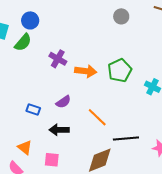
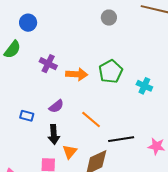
blue circle: (30, 20) -> (28, 23), moved
black arrow: (59, 130) -> (54, 134), turned -90
orange triangle: (25, 147) -> (70, 152), moved, turned 35

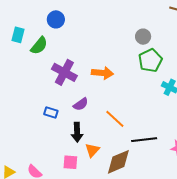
gray circle: (109, 18) -> (143, 37), moved
purple cross: (48, 64) -> (64, 72), moved, size x1.4
green pentagon: (111, 71) -> (150, 60), moved

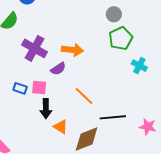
purple semicircle: (81, 104) -> (58, 69), moved
orange triangle: (92, 150) -> (61, 127), turned -42
pink square: (70, 162) -> (39, 88), moved

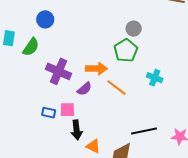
green pentagon: (121, 38) -> (126, 50), moved
cyan cross: (139, 66) -> (155, 78), moved
orange line: (84, 96) -> (116, 88), moved

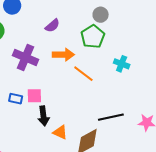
purple semicircle: (84, 89) -> (52, 26), moved

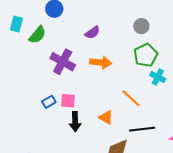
green pentagon: (93, 37) -> (146, 55), moved
orange line: (83, 74) -> (131, 98), moved
blue rectangle: (16, 99) -> (49, 102), turned -48
orange triangle: (60, 132) -> (106, 117), moved

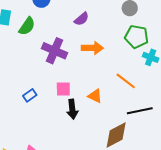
green pentagon: (146, 55) -> (137, 37), turned -30
blue rectangle: (49, 102) -> (30, 95), moved
orange triangle: (106, 117) -> (95, 96), moved

